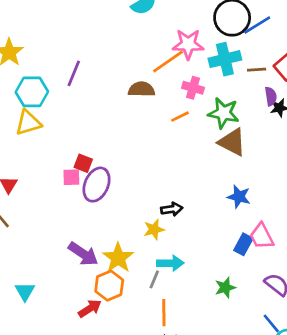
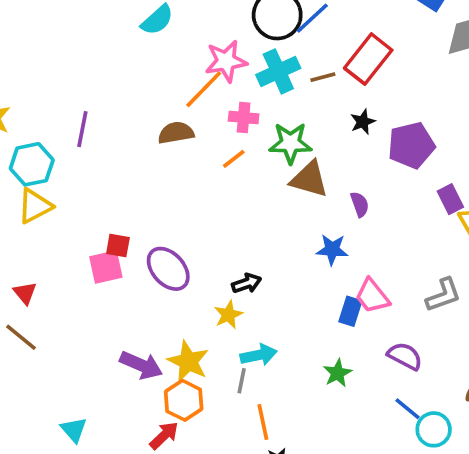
purple semicircle: (271, 96) -> (360, 204), moved
pink square: (71, 177) -> (106, 267), size x1.4
purple ellipse: (97, 185) -> (168, 269), moved, turned -56

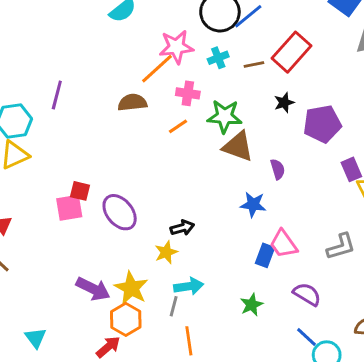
cyan cross: (278, 71) -> (218, 58), size x0.6

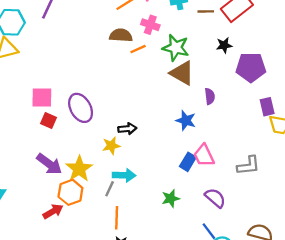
brown semicircle: (132, 102) -> (121, 35), moved
red square: (80, 191) -> (49, 121), moved

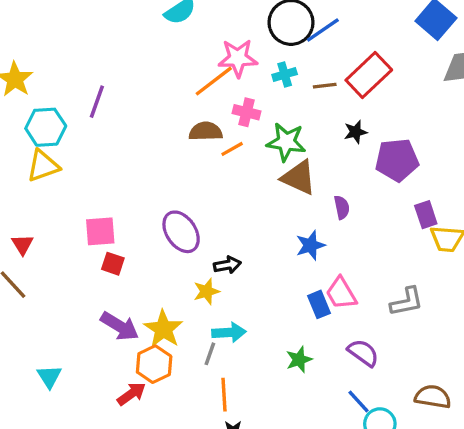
purple ellipse: (81, 108) -> (181, 232), moved
blue star: (186, 120) -> (310, 245), turned -30
blue rectangle: (188, 162) -> (319, 304), turned -48

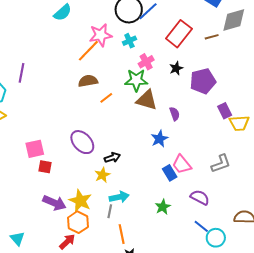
brown line: (325, 86) -> (212, 37), moved
pink cross: (247, 112) -> (146, 62), moved, turned -35
orange line: (232, 149) -> (106, 98), moved

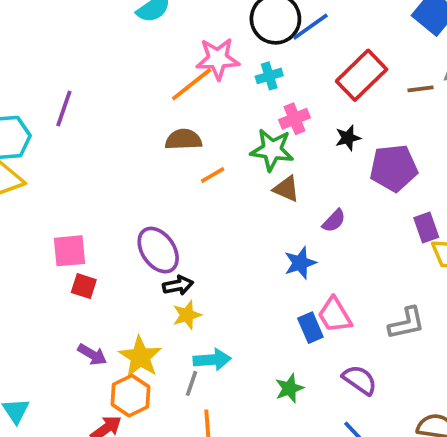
brown triangle: (147, 100) -> (286, 189), size x0.7
purple semicircle: (175, 114) -> (334, 221), turned 56
black arrow: (112, 158) -> (178, 285), moved
purple arrow: (54, 203) -> (92, 354), size x0.7

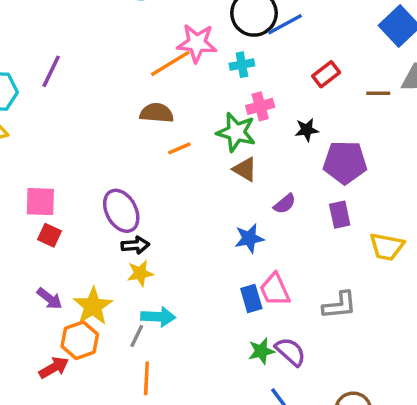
red rectangle: (362, 75) -> (326, 74), size x0.6
purple rectangle: (426, 227) -> (340, 215), moved
green star: (289, 388) -> (261, 351), moved

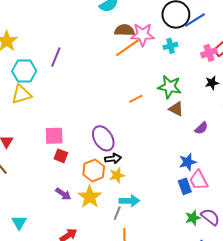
pink cross: (260, 106) -> (209, 53), moved
brown semicircle: (157, 113) -> (124, 30), moved
blue star: (249, 238) -> (188, 162), moved
orange hexagon: (80, 340) -> (94, 170), moved

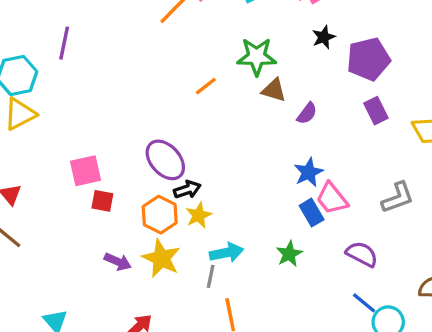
purple semicircle: (201, 128) -> (307, 113), moved
green star: (193, 218) -> (289, 254), moved

